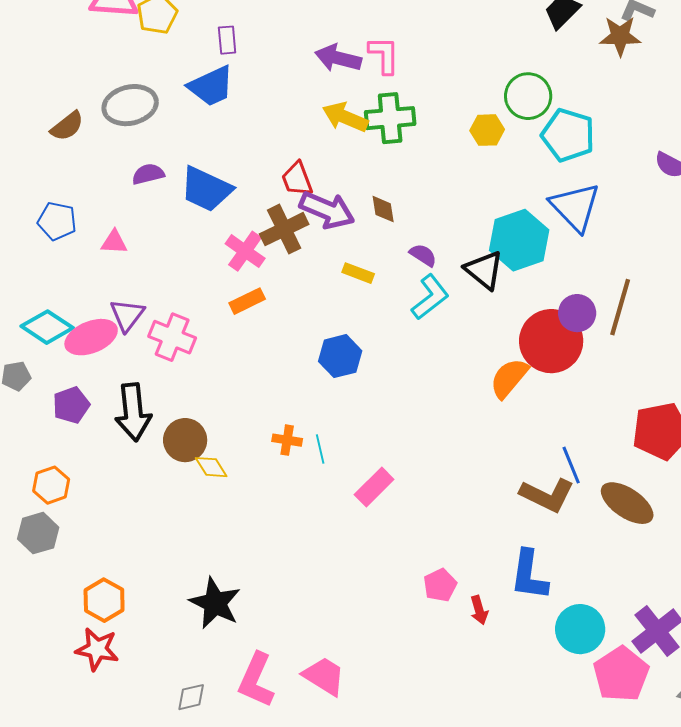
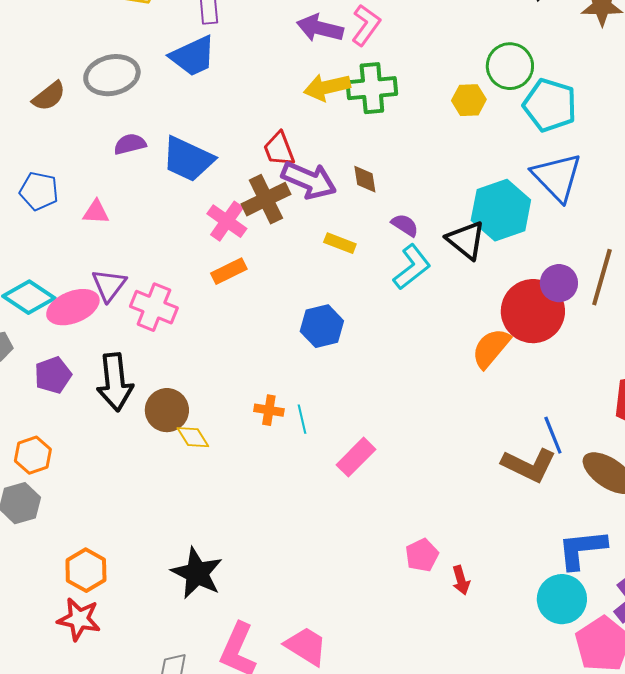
pink L-shape: (384, 55) -> (366, 25), turned 36
yellow arrow: (345, 117) -> (327, 87), turned -36
blue L-shape: (529, 575) -> (582, 549), moved, turned 76

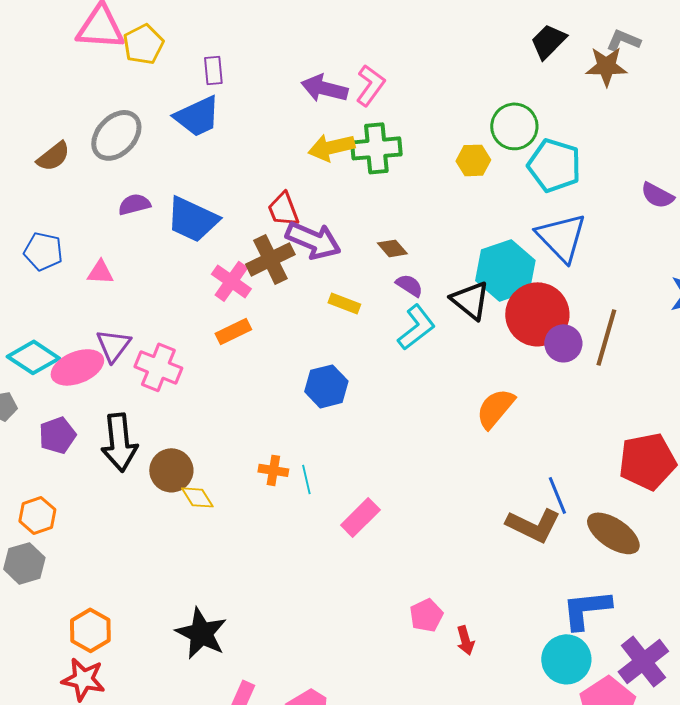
gray ellipse: (112, 75) -> (116, 135), turned -34
brown diamond: (365, 179) -> (392, 248), moved, turned -32
red circle: (533, 311) -> (537, 314), moved

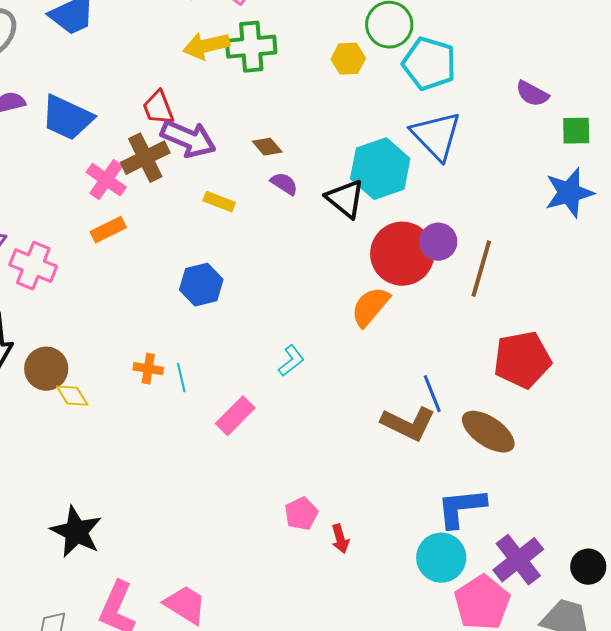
red circle: (537, 314) -> (402, 254), moved
cyan L-shape: (416, 327) -> (291, 361), moved, size x0.7
brown line: (606, 337) -> (481, 269), moved

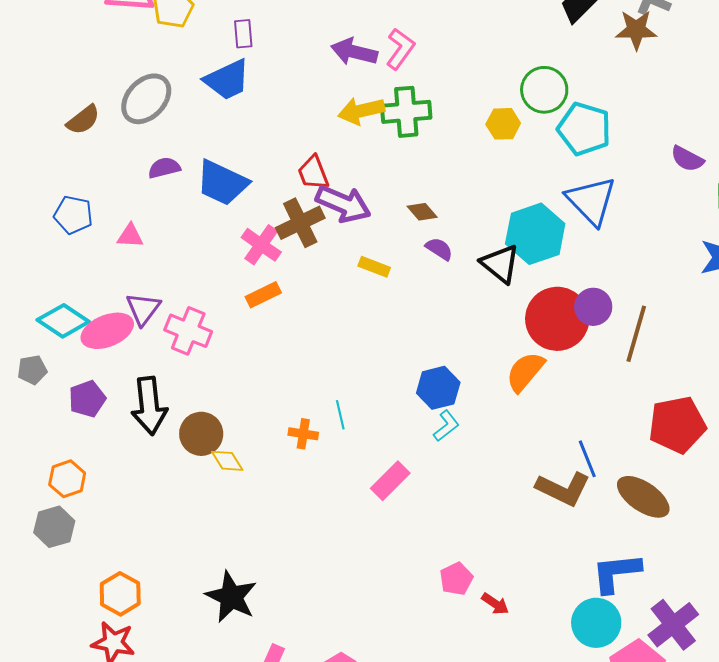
blue hexagon: (201, 285) -> (438, 388), moved
cyan line: (181, 378) -> (340, 415), moved
red arrow: (340, 539) -> (495, 604), turned -40

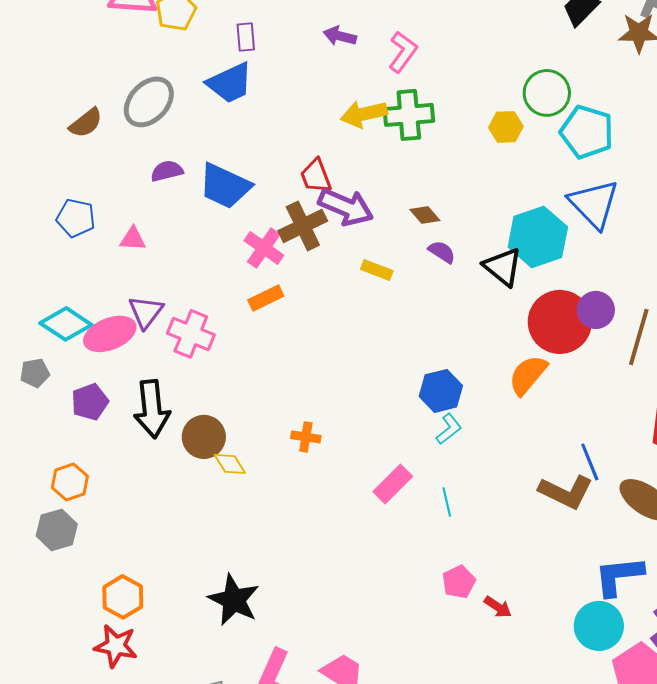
purple arrow: (354, 52) -> (340, 36), moved, size x0.7
cyan line: (340, 415) -> (447, 502), moved

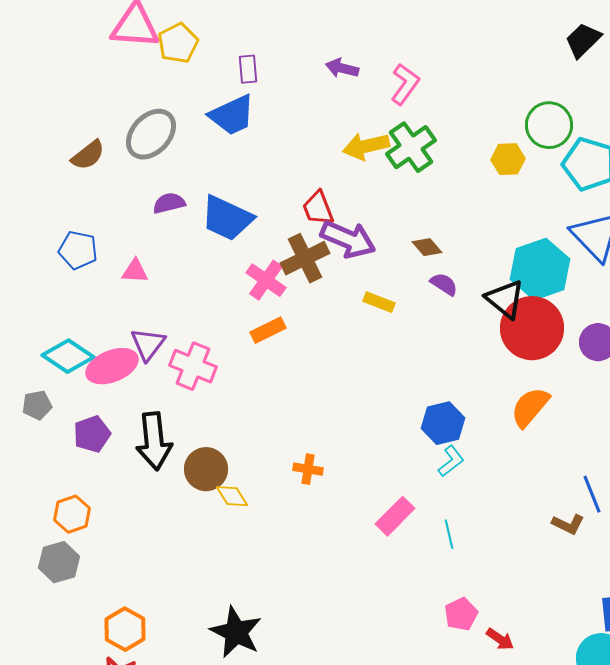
green cross: (409, 115) -> (411, 147), turned -30
red circle: (560, 322) -> (532, 328), moved
brown L-shape: (566, 492) -> (568, 524), size x0.6

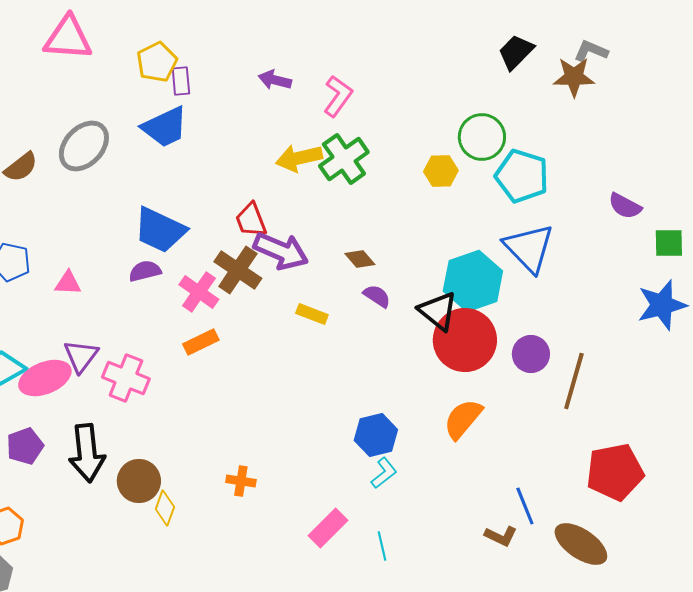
yellow pentagon: (178, 43) -> (157, 62), moved
purple semicircle: (169, 203) -> (145, 271), moved
brown cross: (305, 258) -> (238, 270), turned -30
yellow diamond: (232, 496) -> (165, 508), turned 52

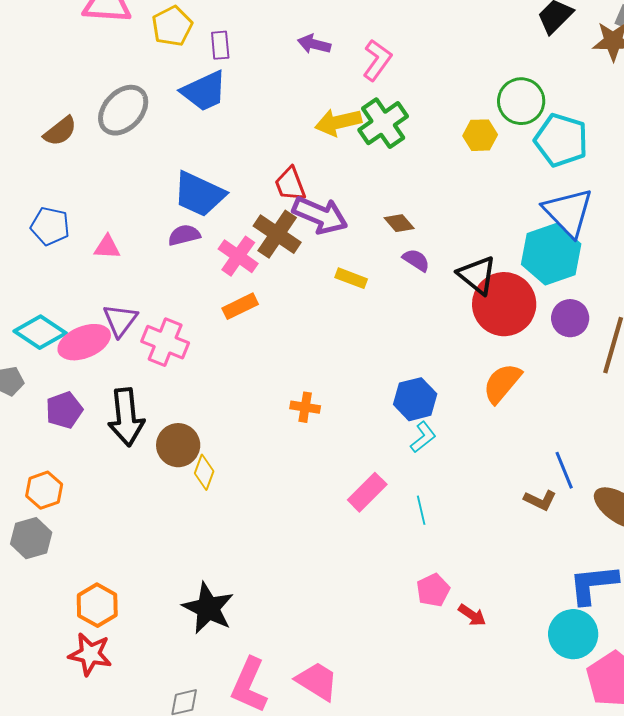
yellow pentagon: (157, 62) -> (172, 26), moved
cyan hexagon: (473, 281) -> (551, 254), moved
orange cross: (241, 481) -> (305, 407), moved

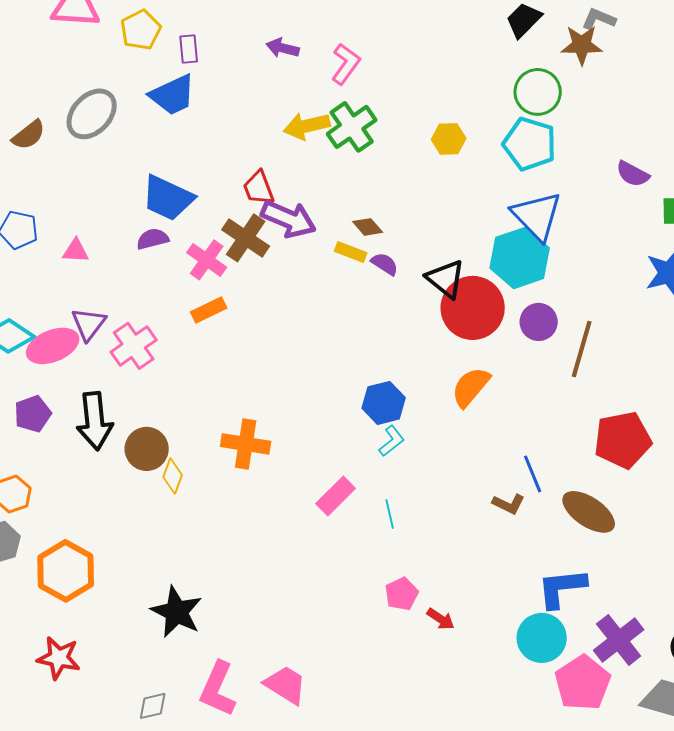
green circle: (521, 101) -> (538, 92), moved
yellow rectangle: (351, 278) -> (351, 252), moved
pink cross: (165, 342) -> (134, 346), turned 33
orange cross: (305, 407) -> (246, 444), moved, size x1.6
orange hexagon: (97, 605) -> (66, 571), moved, size x1.4

